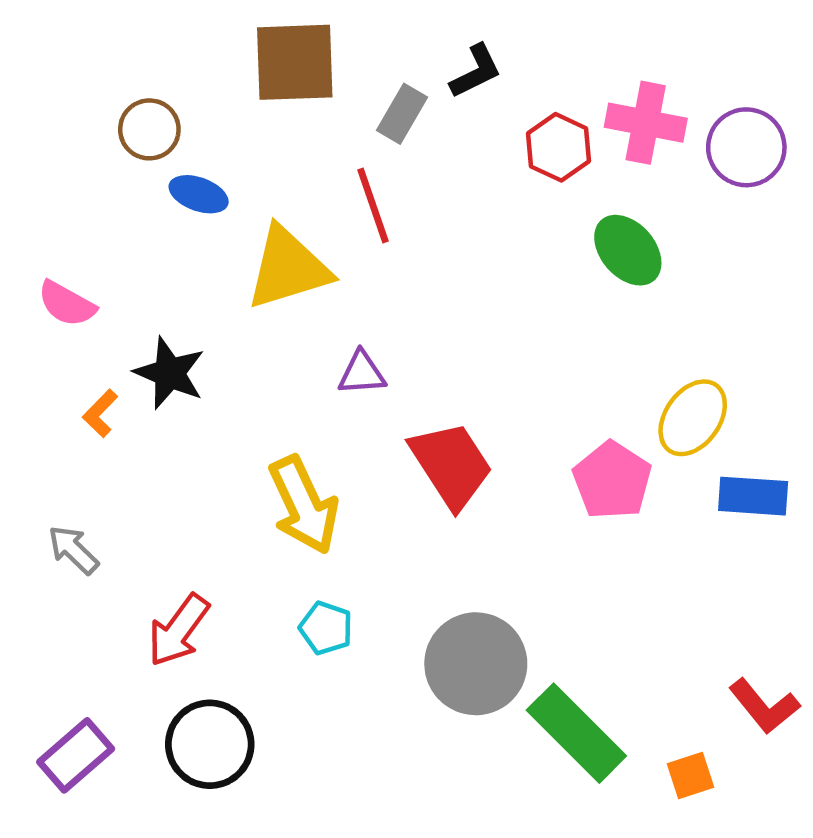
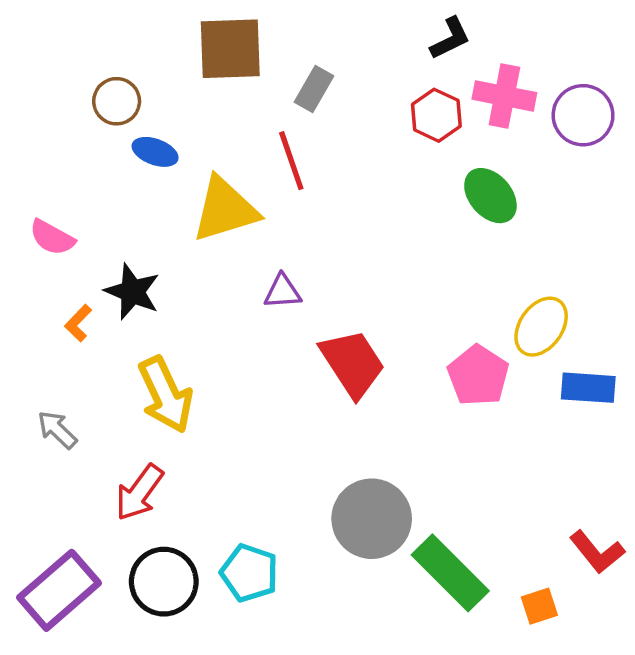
black L-shape: (476, 71) -> (450, 38), moved
yellow arrow: (304, 505) -> (166, 395), moved
cyan pentagon: (326, 628) -> (249, 573), moved, size x1.4
purple rectangle: (76, 755) -> (59, 590), size x1.4

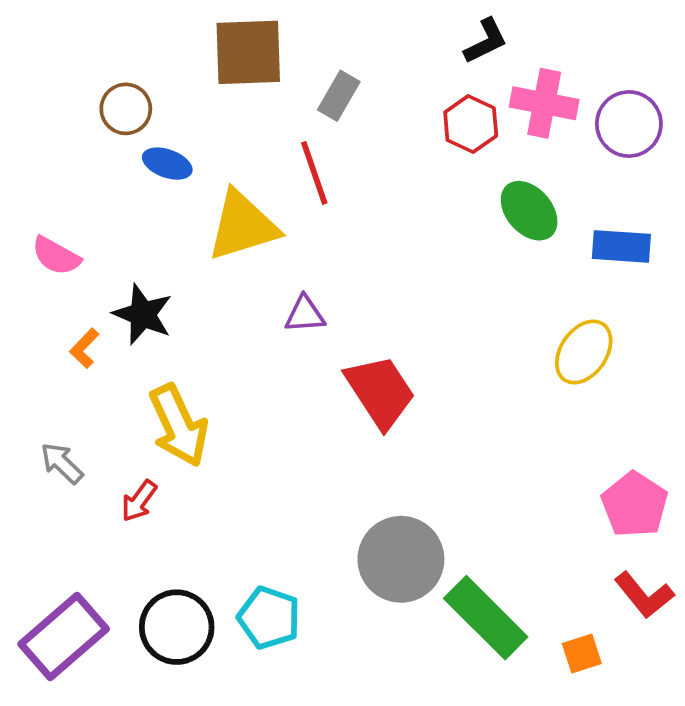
pink pentagon: (478, 375) -> (635, 505), moved
blue rectangle: (588, 388) -> (621, 246), moved
red arrow: (139, 493) -> (139, 501), moved, size x0.7

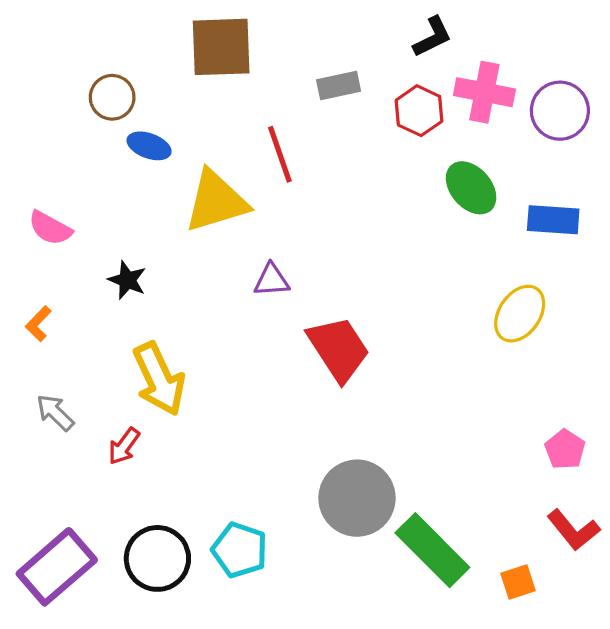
gray rectangle: (339, 96) -> (339, 86), moved, turned 48
black star: (143, 314) -> (127, 280), size x0.7
orange L-shape: (84, 348) -> (38, 324), moved
pink pentagon: (635, 505) -> (565, 449), size x0.7

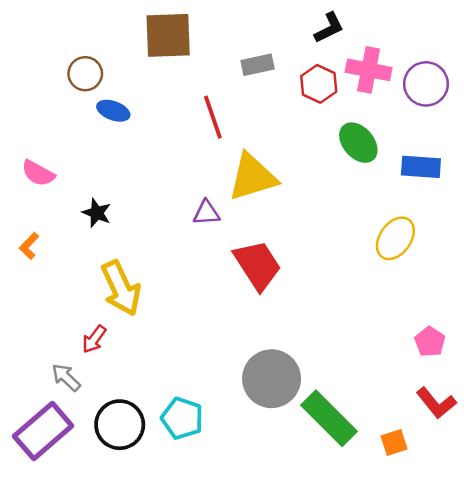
yellow triangle: (216, 201) -> (252, 177), moved
gray arrow: (55, 413) -> (66, 377), moved

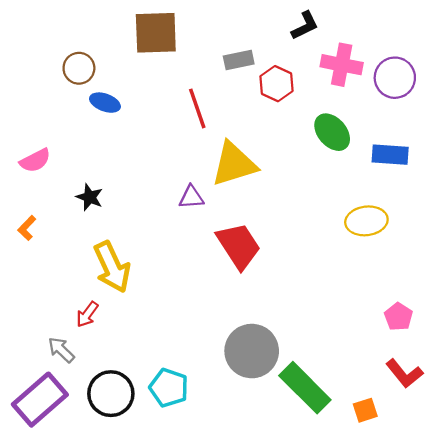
red hexagon: (319, 84) -> (277, 84), moved
pink semicircle: (38, 173) -> (35, 161), turned -56
yellow ellipse: (395, 238) -> (366, 221), turned 48

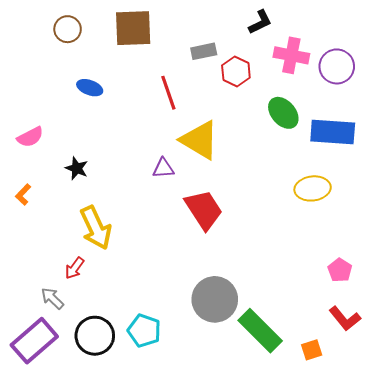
brown circle: (79, 68) -> (68, 29), moved
blue rectangle: (390, 155) -> (333, 132), size x1.4
yellow triangle: (234, 164) -> (200, 140), turned 48

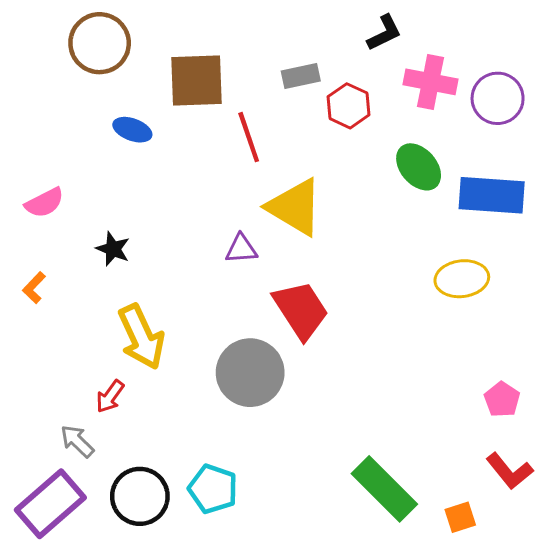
brown square: (133, 28) -> (196, 80), moved
brown circle: (68, 29) -> (100, 43), size x1.5
gray circle: (215, 299) -> (250, 373), moved

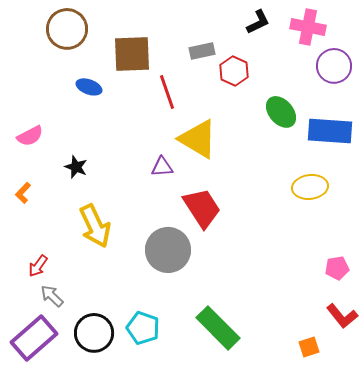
pink cross: (430, 82) -> (308, 27), moved
red arrow: (110, 396) -> (38, 266), moved
pink pentagon: (502, 399) -> (337, 268), turned 30
green rectangle: (384, 489) -> (218, 328), moved

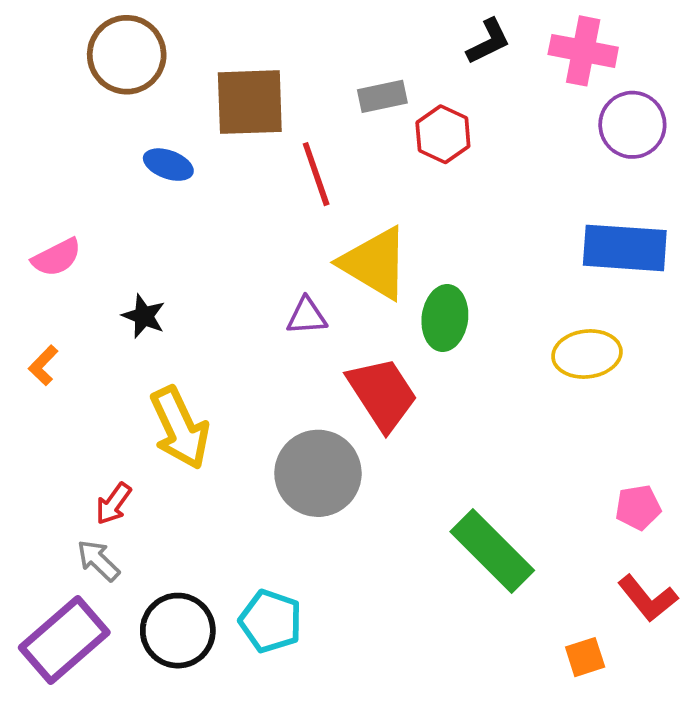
green ellipse: (281, 112) -> (445, 318), moved, turned 48
red arrow: (38, 266) -> (113, 504), moved
green rectangle: (218, 328) -> (492, 551), moved

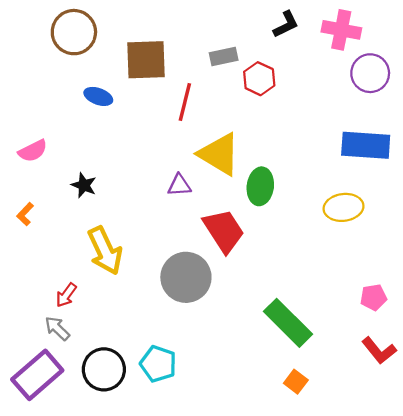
red line: (316, 174) -> (185, 102), turned 33
orange square: (585, 657) -> (296, 382), moved, turned -35

